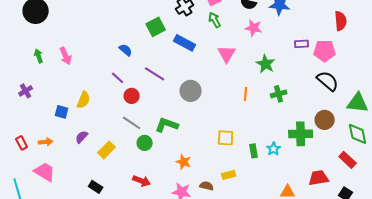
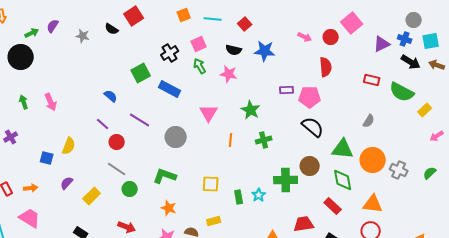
pink star: (254, 28) -> (229, 74), moved
pink triangle: (227, 54) -> (209, 113), moved
green L-shape: (167, 125) -> (165, 176), moved

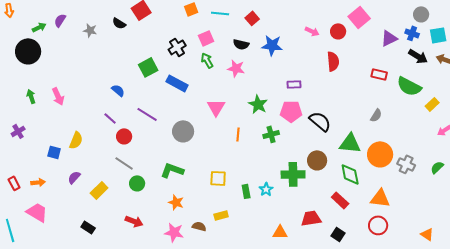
pink pentagon: (310, 97) -> (291, 111), moved

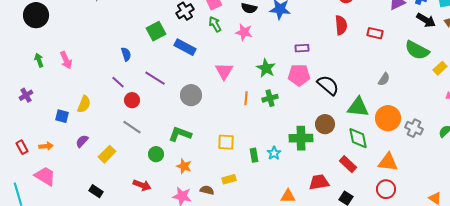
red rectangle: (379, 74) -> (375, 33), moved
blue semicircle: (118, 90) -> (126, 54), turned 32
green cross: (271, 134) -> (270, 98), moved
green circle: (137, 183) -> (156, 154), moved

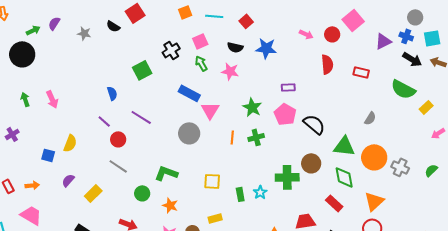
blue rectangle: (185, 47) -> (189, 93), moved
pink pentagon: (299, 75) -> (285, 114), turned 30
gray circle: (191, 95) -> (189, 133), moved
orange triangle: (388, 162) -> (374, 201), turned -50

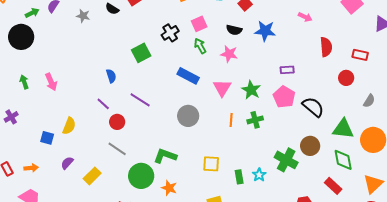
red circle: (332, 34) -> (346, 78), moved
pink triangle: (210, 110) -> (222, 88), moved
green cross: (287, 177) -> (286, 160), turned 30
green circle: (142, 193) -> (141, 176), size x1.6

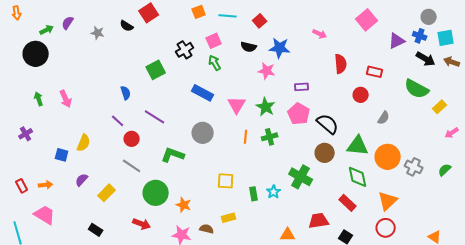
pink star: (229, 54) -> (267, 71), moved
brown circle: (310, 146) -> (325, 153), moved
green L-shape: (165, 156) -> (173, 155), moved

